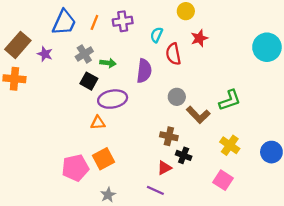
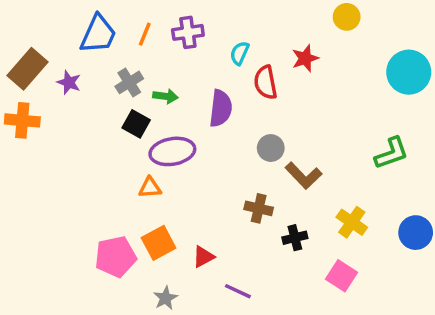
yellow circle: (186, 11) -> (347, 17), moved
green L-shape: (230, 100) -> (391, 153), moved
black cross: (184, 155) -> (295, 238), moved, turned -35
red triangle: (164, 168) -> (203, 257), moved

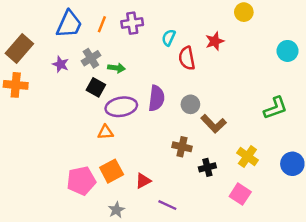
cyan circle: (409, 72) -> (288, 51), size x0.7
purple star: (69, 82) -> (61, 64), moved
purple semicircle: (221, 108) -> (156, 98), moved

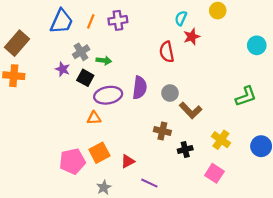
cyan semicircle: (169, 38) -> (181, 18), moved
purple star: (61, 64) -> (63, 69), moved

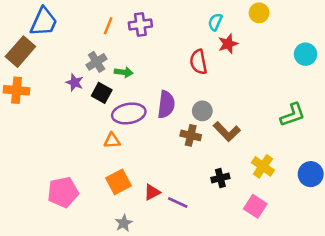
blue trapezoid: (61, 21) -> (44, 22), moved
brown cross: (162, 131) -> (191, 135), moved
pink pentagon: (72, 161) -> (63, 192), moved
purple line: (149, 183) -> (178, 202), moved

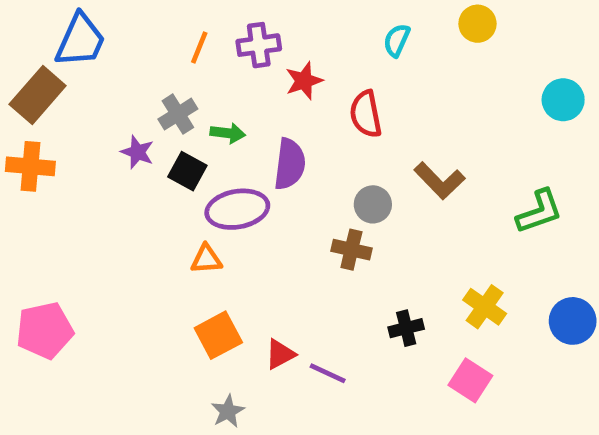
red star: (228, 44) -> (304, 81), moved
purple semicircle: (166, 104) -> (290, 164), moved
brown L-shape: (227, 132) -> (439, 181), moved
pink pentagon: (63, 192) -> (45, 330), moved

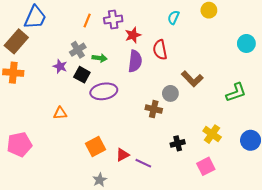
purple semicircle: (290, 164) -> (135, 61), moved
gray circle: (373, 204) -> (170, 93), moved
orange triangle: (206, 259) -> (60, 113), moved
pink square: (470, 380) -> (206, 166), turned 30

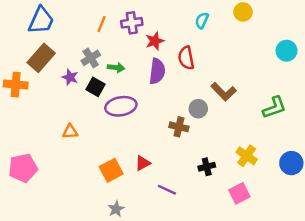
brown rectangle: (16, 41) -> (41, 58), moved
red triangle: (123, 155) -> (143, 163), moved

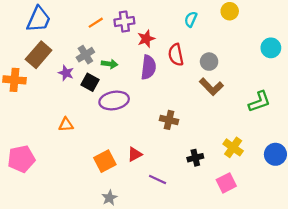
orange line: (102, 24) -> (96, 23), turned 35
gray circle: (198, 109) -> (209, 62), moved

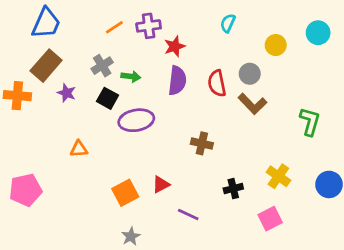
yellow circle: (230, 11) -> (276, 45), moved
cyan circle: (271, 48) -> (318, 33), moved
red semicircle: (176, 55) -> (217, 83), moved
purple star: (66, 73) -> (67, 93), moved
green L-shape: (259, 102) -> (310, 122), turned -55

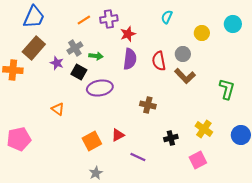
purple star: (67, 93) -> (57, 63), moved
orange triangle: (79, 149) -> (58, 109), turned 40

